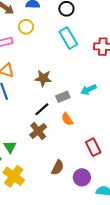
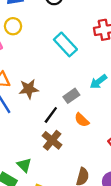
cyan rectangle: (68, 38) -> (65, 44), moved
brown star: (43, 78) -> (29, 89), moved

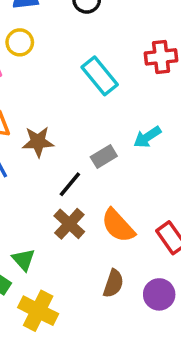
orange semicircle: (82, 120) -> (118, 226), moved, size x1.5

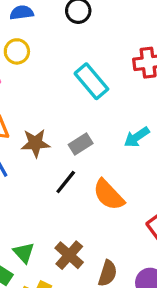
gray rectangle: (104, 157) -> (81, 144), moved
brown cross: (69, 224) -> (69, 255), moved
orange semicircle: (118, 226) -> (109, 195), moved

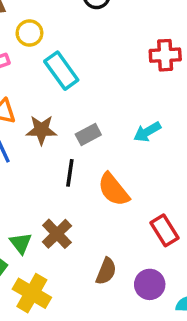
cyan rectangle: (91, 81) -> (61, 71), moved
black line: (66, 182) -> (70, 173), turned -35
brown cross: (69, 255) -> (57, 234), moved

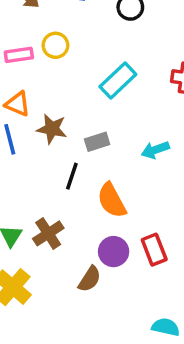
yellow circle: (29, 33) -> (55, 45), moved
cyan rectangle: (61, 71) -> (118, 80), moved, turned 72
purple circle: (150, 284) -> (114, 252), moved

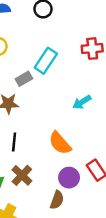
gray rectangle: (97, 142) -> (24, 79), moved
black line: (72, 176) -> (14, 142), moved

